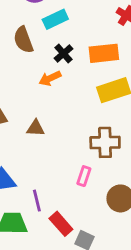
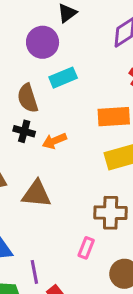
black cross: (63, 54) -> (24, 131), moved, turned -36
brown triangle: (36, 128) -> (37, 194), size x1.5

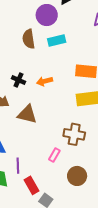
brown semicircle: (28, 98) -> (29, 39), moved
black cross: (24, 131) -> (18, 80), moved

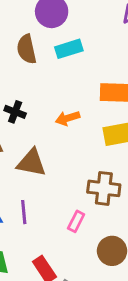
orange arrow: (45, 81) -> (68, 118), moved
purple line: (18, 166) -> (24, 212), moved

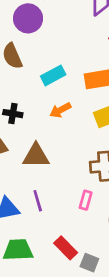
cyan rectangle: (69, 49) -> (53, 75), moved

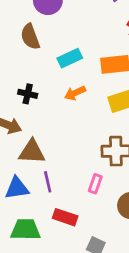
brown triangle: (36, 156) -> (32, 152), moved
red rectangle: (66, 248) -> (65, 217), moved, turned -30

